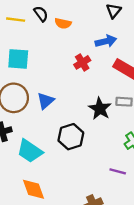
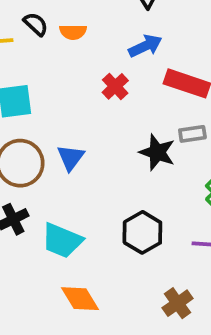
black hexagon: (71, 137) -> (142, 232), moved

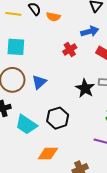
black hexagon: (142, 232) -> (58, 118), moved
orange diamond: (80, 299) -> (48, 154), moved, turned -70

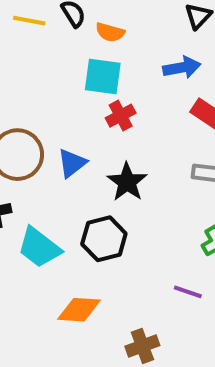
cyan square: (16, 47) -> (103, 77), moved
red cross: (70, 50) -> (121, 116), moved
black star: (85, 88) -> (127, 182), moved

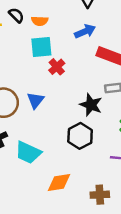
black star: (127, 182) -> (91, 105), moved
black hexagon: (104, 239) -> (80, 136), moved
brown cross: (142, 346) -> (100, 195), turned 30

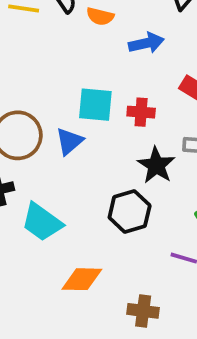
blue arrow: (85, 31) -> (146, 43), moved
cyan square: (41, 47) -> (95, 105), moved
red cross: (57, 67) -> (141, 112), moved, turned 35

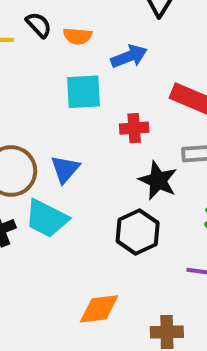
cyan square: (95, 105) -> (84, 92), moved
cyan trapezoid: (42, 222) -> (47, 219), moved

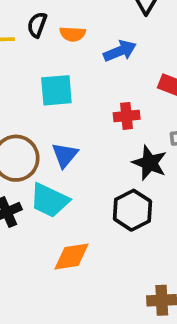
black semicircle: (39, 25) -> (37, 25), turned -115
cyan square: (84, 92) -> (56, 90), moved
orange diamond: (99, 309) -> (72, 257), moved

